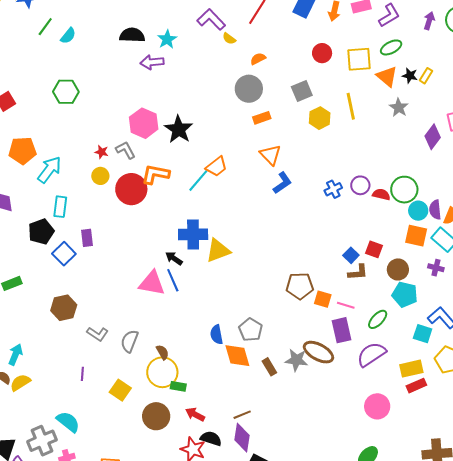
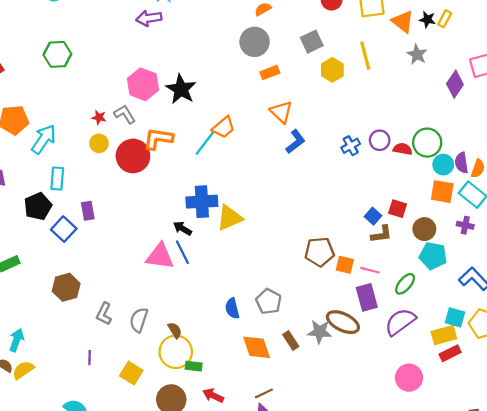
gray L-shape: (98, 334) -> (104, 314), turned 85
cyan square: (423, 334) -> (455, 317), moved
orange diamond: (237, 356) -> (257, 347), moved

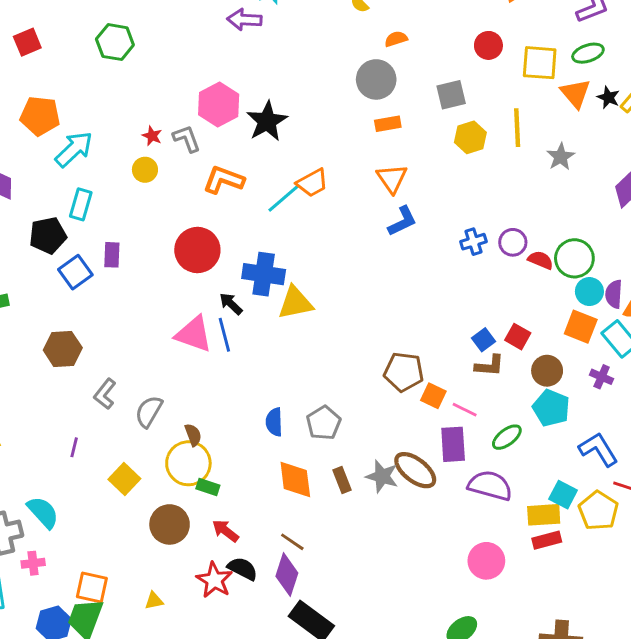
gray star: (417, 54) -> (561, 157), moved
red circle: (133, 156) -> (197, 250), moved
purple semicircle: (400, 322) -> (490, 485), turned 40
brown line: (264, 393) -> (292, 542), turned 48

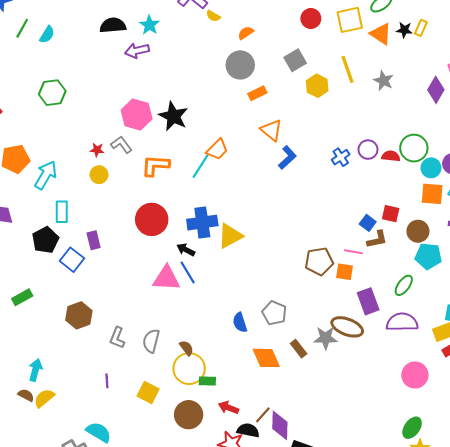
pink line: (465, 410) -> (354, 252), moved
brown line: (292, 542) -> (263, 415), moved, turned -66

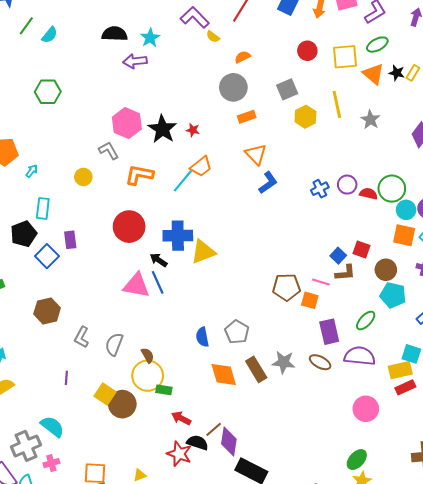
red star: (97, 150) -> (193, 130), moved
cyan arrow: (46, 175) -> (32, 171), size x0.5
brown ellipse: (347, 327) -> (320, 362), moved, size x0.7
brown rectangle: (299, 349) -> (256, 369), size x1.4
brown circle: (189, 415) -> (122, 404), moved

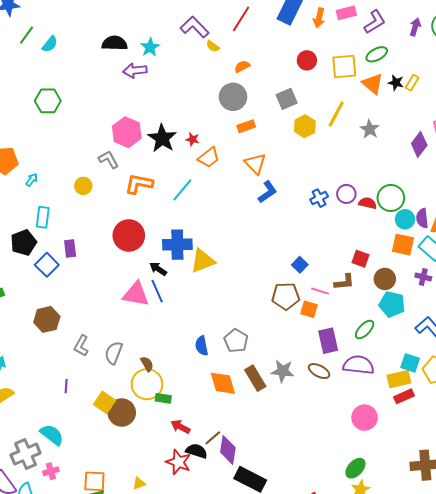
yellow line: (337, 104) -> (336, 114), turned 40
orange trapezoid: (201, 167) -> (209, 158), moved
blue square: (338, 256) -> (300, 265), moved

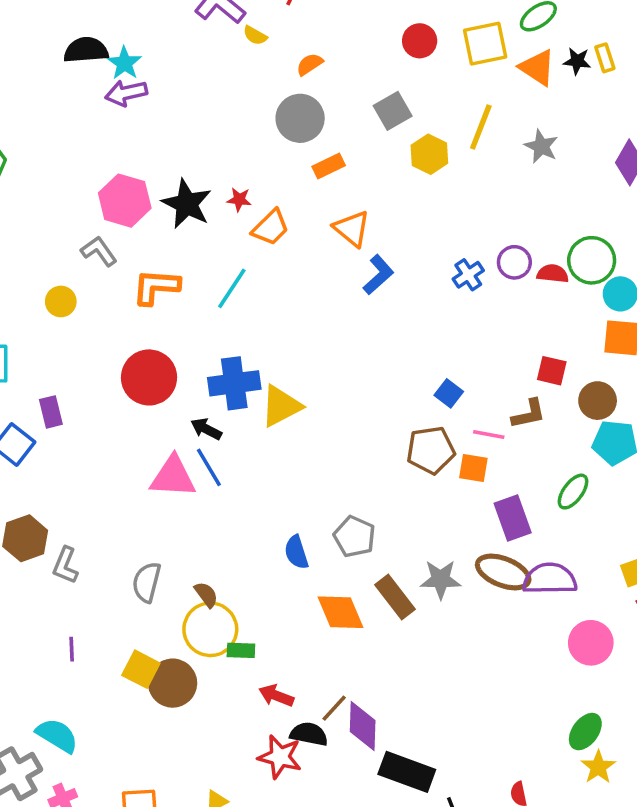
cyan star: (150, 47) -> (124, 63), moved
yellow rectangle: (412, 83) -> (605, 58), turned -42
gray L-shape: (81, 346) -> (65, 565), moved
purple semicircle: (358, 365) -> (550, 579), moved
brown ellipse: (319, 371) -> (503, 572), size x1.4

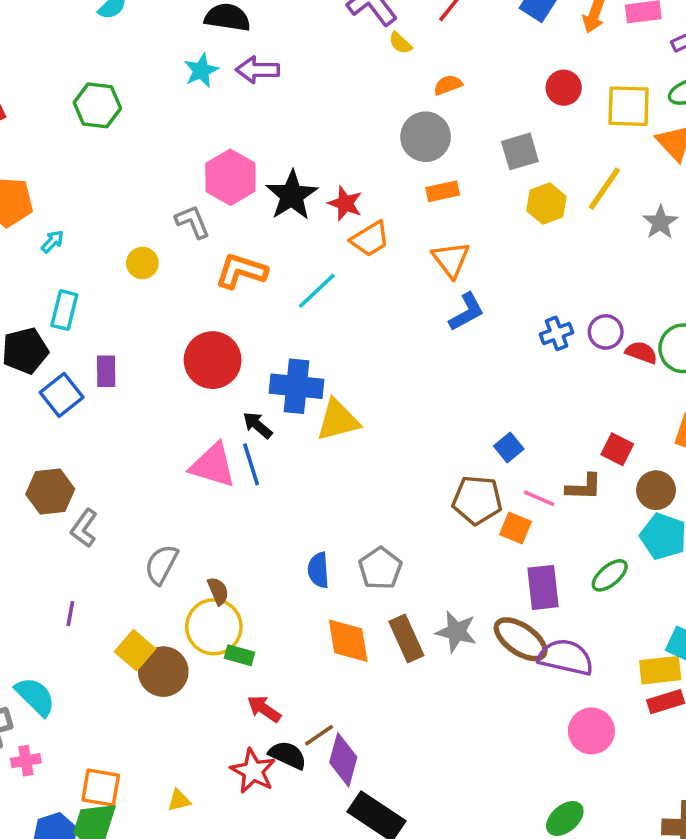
cyan star: (124, 63) -> (201, 70), moved
red star: (239, 199) -> (345, 203), size x1.4

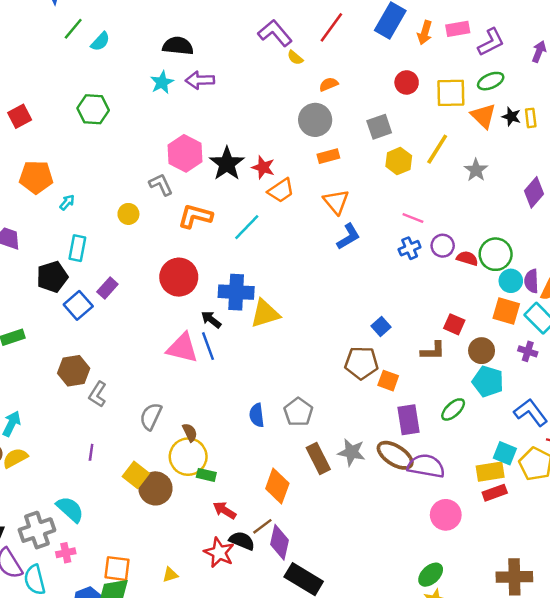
purple rectangle: (106, 371) -> (107, 288), turned 45
pink line: (539, 498) -> (413, 218), moved
orange diamond: (348, 641) -> (277, 486), moved, turned 32

